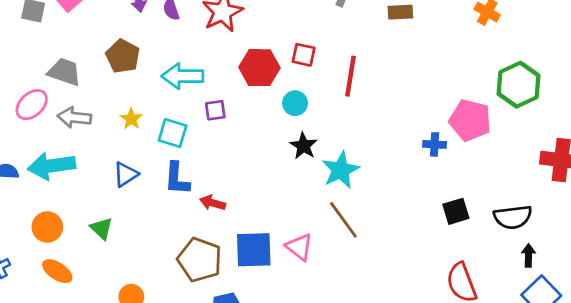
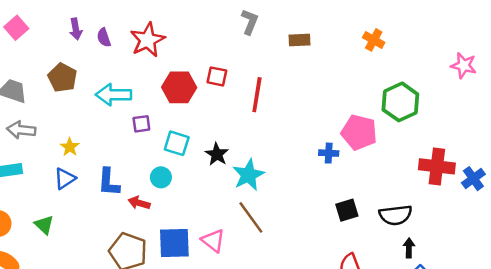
cyan circle: (295, 103) -> (161, 177), moved
yellow star: (131, 119) -> (70, 147), moved
cyan square: (173, 133) -> (177, 143), moved

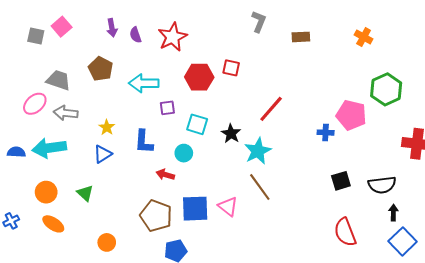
red line: (257, 95) -> (271, 109), moved, turned 32
blue L-shape: (109, 182) -> (144, 142), moved

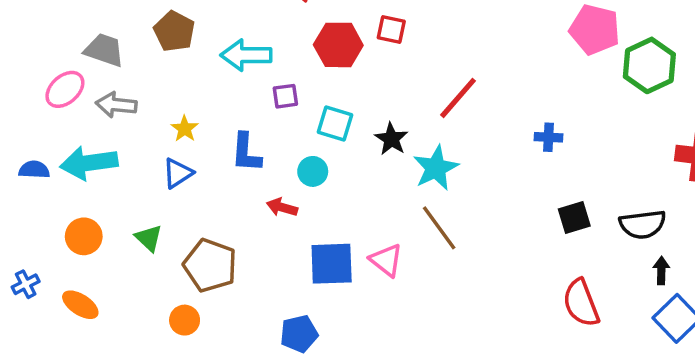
pink pentagon: (351, 115) -> (595, 30), moved
brown pentagon: (156, 216) -> (210, 265), moved
orange ellipse: (53, 224) -> (80, 305), moved

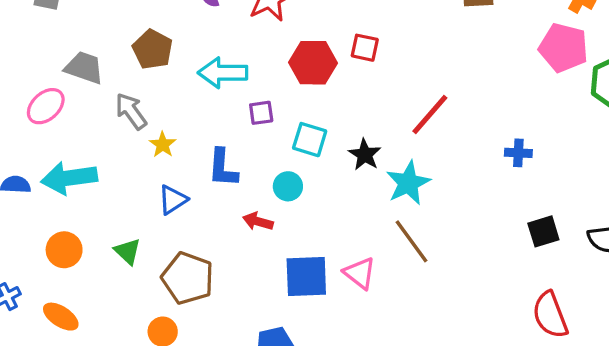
gray arrow: (116, 105) -> (131, 111), moved, turned 48
blue triangle: (178, 173) -> (173, 200), moved

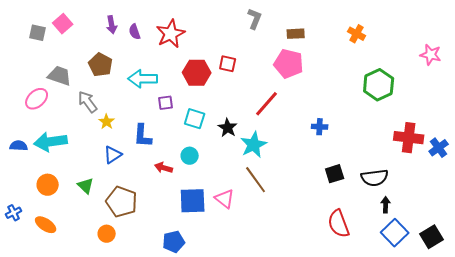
pink pentagon: (563, 48) -> (289, 64), moved
cyan circle: (288, 186) -> (190, 156), moved

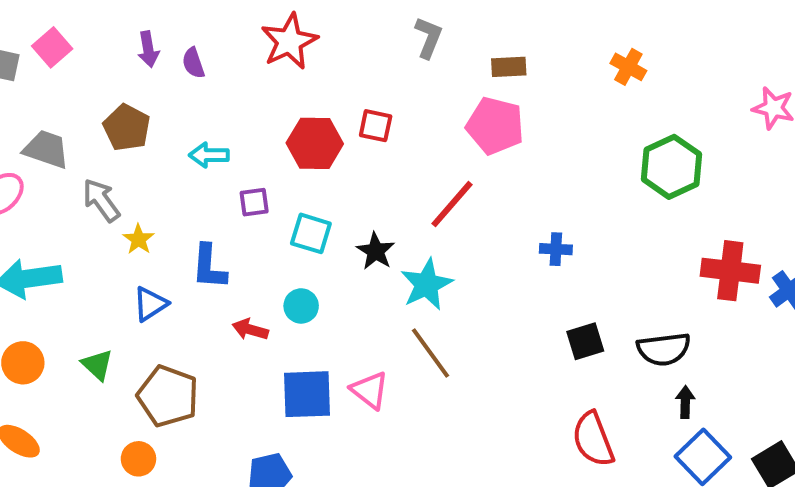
red star: (171, 34) -> (289, 41), moved
cyan arrow: (143, 79) -> (209, 155), size x0.7

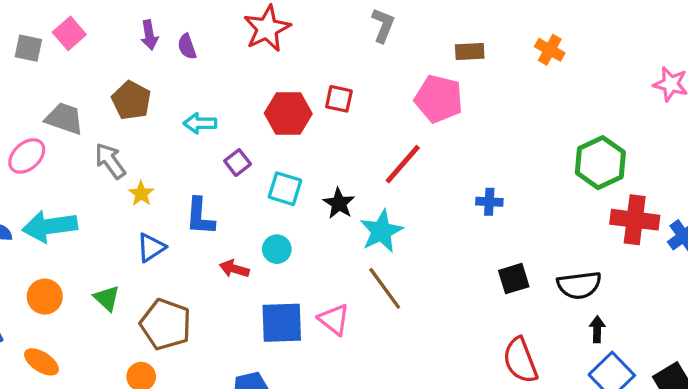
brown rectangle: (509, 67) -> (470, 51), moved
green hexagon: (672, 167) -> (600, 163), moved
purple square: (254, 202) -> (238, 163), turned -30

